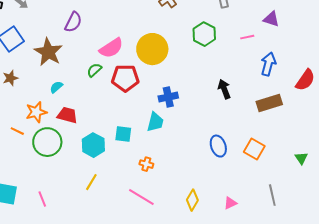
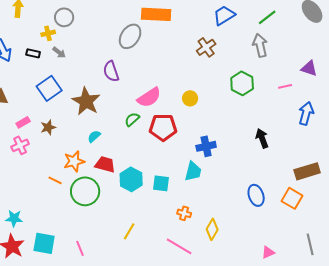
purple semicircle: (73, 22) -> (111, 71), turned 135
yellow circle: (152, 49) -> (190, 98), size x0.5
brown rectangle: (269, 103) -> (307, 171), moved
cyan hexagon: (93, 145) -> (131, 179), moved
yellow diamond: (192, 200) -> (212, 229), moved

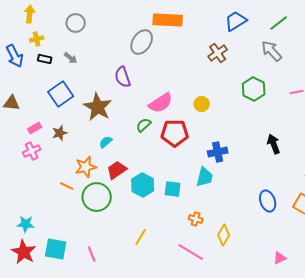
yellow cross: (48, 33) -> (37, 39), moved
gray arrow: (260, 45) -> (272, 51), turned -30
red trapezoid: (105, 164) -> (117, 170), turned -50

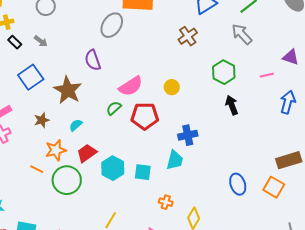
black rectangle: (45, 59) -> (15, 42), turned 32
brown star: (60, 133) -> (42, 120), moved
black arrow: (274, 144) -> (232, 105), moved

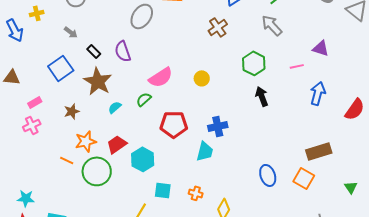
black rectangle: (15, 42) -> (94, 51), moved
red pentagon: (145, 116) -> (174, 124), moved
cyan semicircle: (76, 125) -> (115, 107), moved
cyan square: (143, 172) -> (163, 190), moved

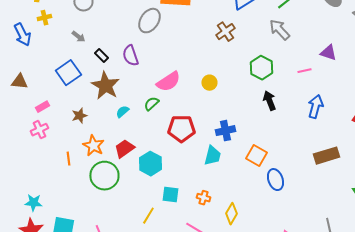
blue arrow: (318, 93) -> (315, 107), moved
orange star: (86, 141) -> (93, 146), turned -30
orange line: (67, 160) -> (68, 159), moved, turned 56
orange square: (304, 178) -> (256, 156), moved

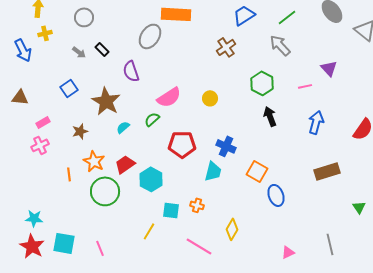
purple triangle: (328, 53) -> (329, 68), turned 30
black rectangle: (101, 56) -> (102, 49), moved
blue square: (68, 73) -> (69, 88), size x0.7
blue cross: (225, 131) -> (226, 146), turned 36
orange cross: (203, 198) -> (197, 205), moved

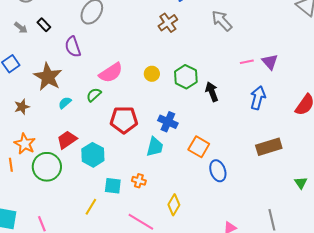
purple triangle: (329, 68) -> (270, 62), moved
green hexagon: (262, 83) -> (186, 77), moved
orange star: (94, 161) -> (25, 144), moved
orange line: (69, 174) -> (11, 165), moved

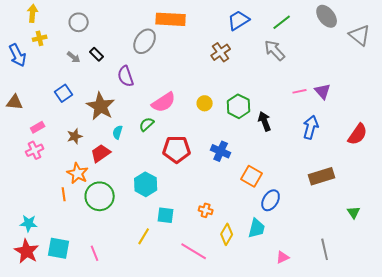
cyan semicircle: (65, 103) -> (118, 132), turned -32
red trapezoid: (67, 140) -> (101, 153), moved
cyan trapezoid: (155, 147) -> (257, 228), moved
blue ellipse: (218, 171) -> (271, 200), turned 50
orange cross: (139, 181) -> (206, 210), moved

